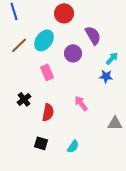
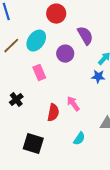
red semicircle: (48, 112) -> (53, 113), moved
black square: (41, 143) -> (33, 144), size x1.5
cyan semicircle: (73, 146) -> (79, 139), moved

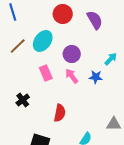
purple semicircle: (85, 36) -> (95, 20), moved
blue star: (98, 77) -> (96, 77), moved
pink arrow: (73, 104) -> (72, 76), moved

